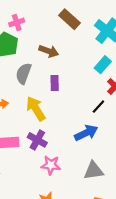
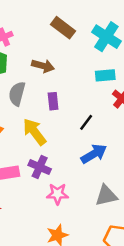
cyan rectangle: (103, 65) -> (105, 75), turned 49
black line: (98, 107) -> (86, 122), moved

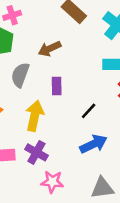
brown arrow: (43, 66) -> (50, 49), turned 135
yellow arrow: (35, 132) -> (35, 116), turned 44

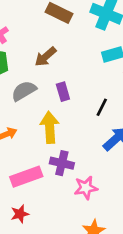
gray semicircle: (20, 75) -> (24, 91), turned 55

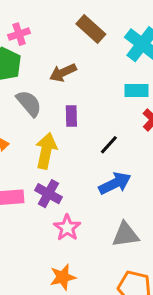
gray semicircle: (24, 91) -> (29, 103), turned 65
pink star: (86, 188) -> (67, 228), turned 30

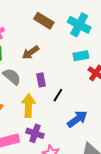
black line: (109, 145) -> (58, 95), moved

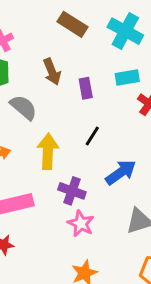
brown arrow: (31, 52) -> (52, 72), turned -78
purple rectangle: (41, 80) -> (86, 88), moved
purple cross: (35, 133) -> (72, 191), moved

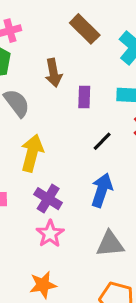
black line: (92, 136) -> (102, 141), moved
blue arrow: (121, 172) -> (102, 190), turned -48

